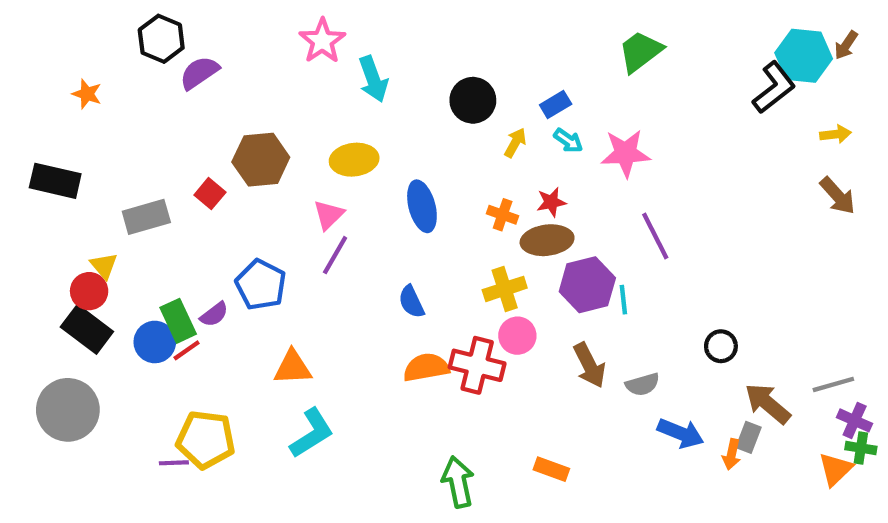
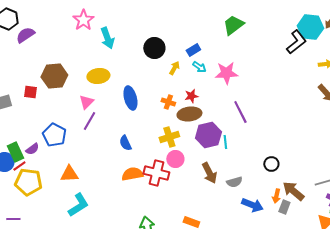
red square: (210, 194) -> (30, 92), turned -32
yellow pentagon: (206, 440) -> (28, 182), moved
orange arrow: (732, 454) -> (276, 196), moved

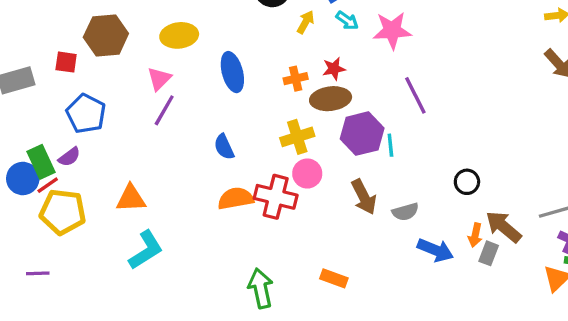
orange cross: (168, 102) -> (296, 79), turned -32
blue pentagon: (54, 135) -> (86, 114), moved

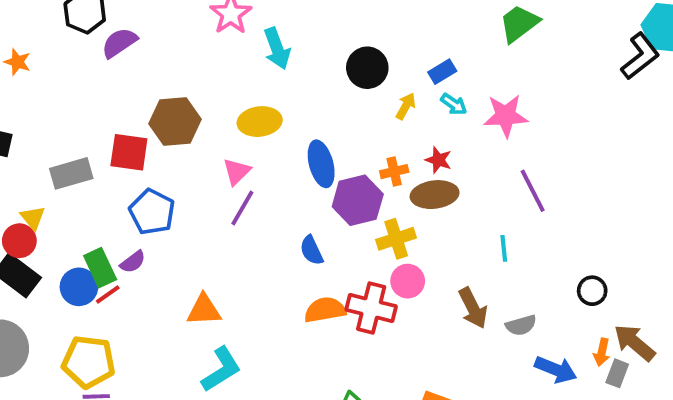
red square: (66, 62) -> (129, 152), size x1.5
red star: (334, 69) -> (438, 160), turned 30
purple hexagon: (362, 134) -> (358, 200), moved
yellow pentagon: (63, 212) -> (89, 362), moved

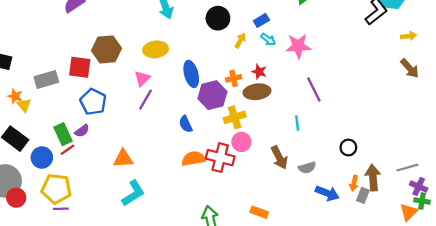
orange star: (17, 62) -> (15, 96), moved
red circle: (19, 241) -> (16, 198), moved
blue circle: (79, 287) -> (42, 158), moved
brown arrow: (634, 343) -> (373, 178), turned 45

